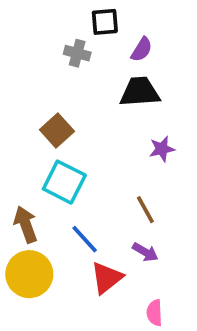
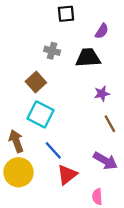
purple semicircle: (142, 50) -> (102, 31), moved
gray cross: (77, 53) -> (52, 51), moved
brown line: (145, 210) -> (110, 124), moved
purple arrow: (145, 252) -> (105, 161), moved, size x1.5

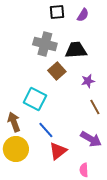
purple semicircle: (102, 31) -> (83, 15), moved
gray cross: (52, 51) -> (45, 44), size x1.6
brown square: (36, 82) -> (57, 71), moved

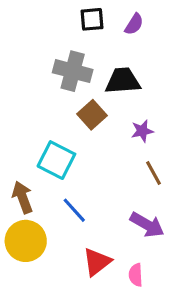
red triangle: (58, 151) -> (97, 262), moved

